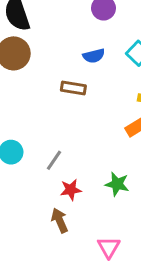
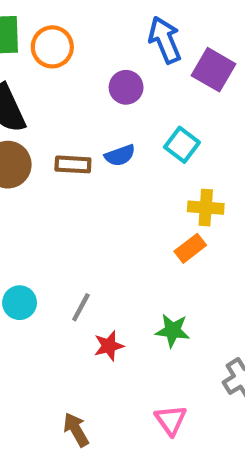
brown rectangle: (73, 88) -> (73, 164), moved
brown arrow: (60, 220) -> (76, 430), moved

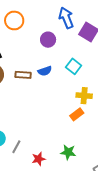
gray line: (81, 307) -> (16, 147), moved

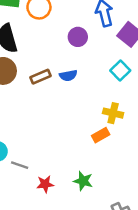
cyan square: (74, 66) -> (120, 71), moved
brown rectangle: (23, 75) -> (40, 77), turned -35
gray line: (16, 147) -> (20, 165), turned 72

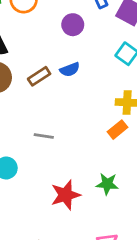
gray line: (20, 165) -> (44, 136), moved
red star: (45, 184) -> (66, 195), size x1.5

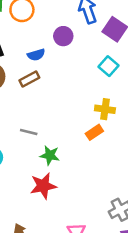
blue semicircle: (70, 70) -> (36, 55), moved
green star: (107, 184) -> (50, 155), moved

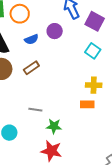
blue semicircle: (36, 55) -> (31, 39), moved
orange rectangle: (94, 132) -> (87, 104), turned 40
red star: (43, 186) -> (51, 151), turned 30

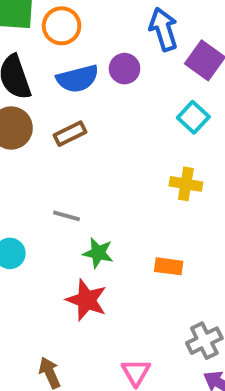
blue semicircle: (31, 39) -> (78, 79), size x1.5
orange rectangle: (87, 104) -> (169, 266), moved

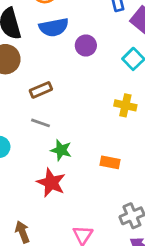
purple circle: (125, 69) -> (86, 45), moved
brown rectangle: (70, 134) -> (41, 90), moved

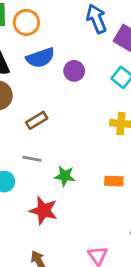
gray line: (41, 123) -> (32, 159), moved
red star: (51, 183) -> (43, 210), moved

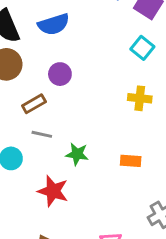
purple circle: (74, 71) -> (60, 74), moved
brown rectangle: (37, 120) -> (34, 104), moved

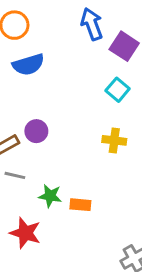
purple circle: (60, 74) -> (36, 131), moved
orange rectangle: (131, 161) -> (80, 205), moved

